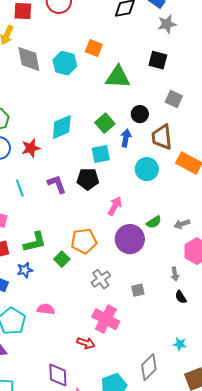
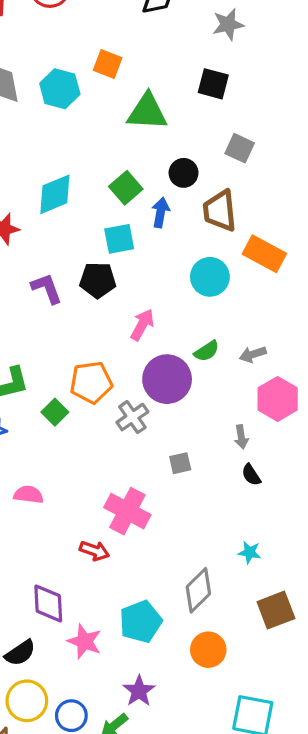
cyan circle: (147, 169) -> (210, 277), moved
gray cross: (101, 279) -> (132, 417), moved

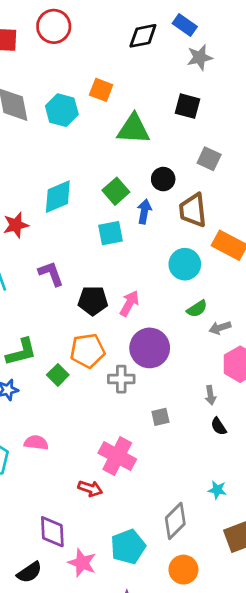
black pentagon: (98, 280) -> (93, 301), moved
green semicircle: (207, 351) -> (197, 309), moved
gray cross: (132, 417) -> (121, 379), turned 35

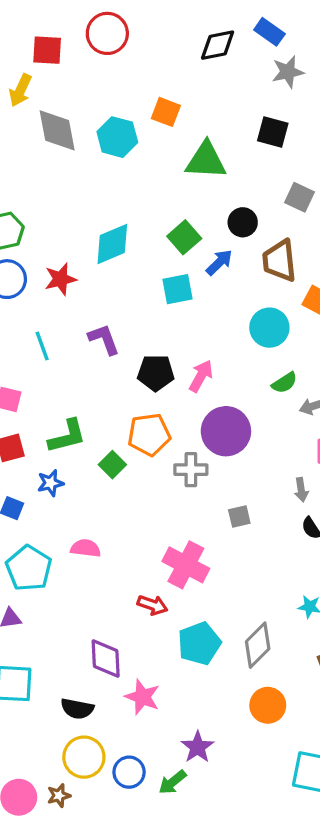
blue arrow: (144, 211) -> (219, 262), turned 35
cyan pentagon: (128, 547) -> (199, 643), moved
black semicircle: (29, 572) -> (77, 709), turned 45

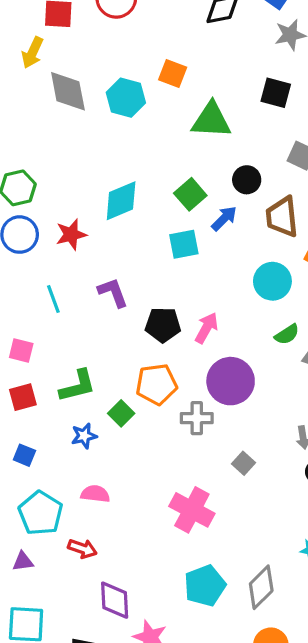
blue star: (50, 483) -> (84, 436), moved
gray square: (239, 516) -> (243, 463), turned -35
red arrow: (152, 605) -> (82, 549), moved

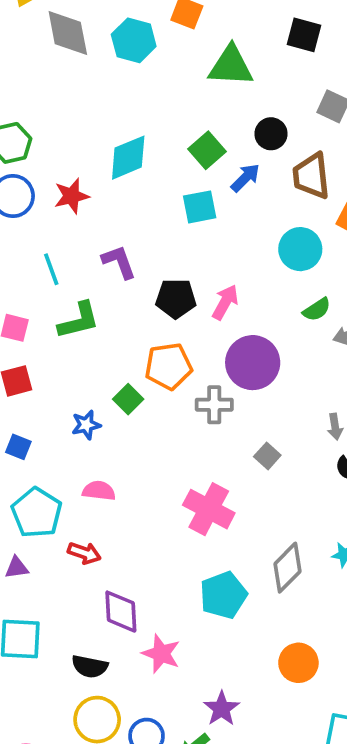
green L-shape: (78, 386) -> (79, 320), moved
gray diamond: (261, 587) -> (287, 568), moved

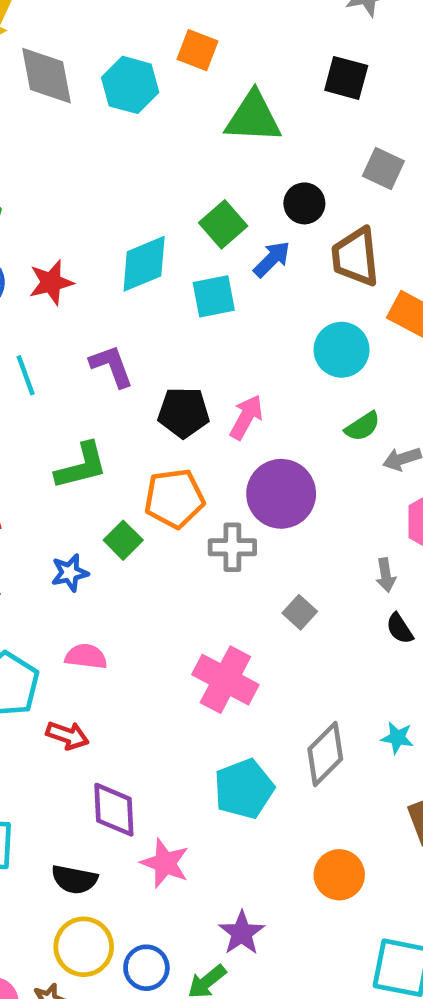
cyan diamond: (128, 158) -> (144, 264), moved
green L-shape: (79, 320) -> (81, 466), moved

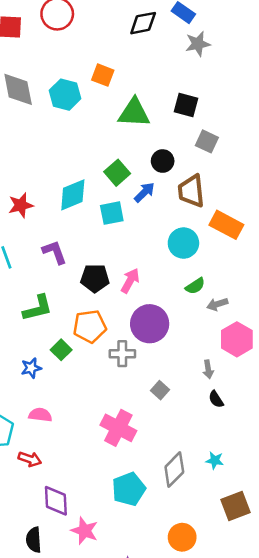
black square: (346, 78) -> (186, 105), moved
black semicircle: (74, 879) -> (34, 540), turned 75

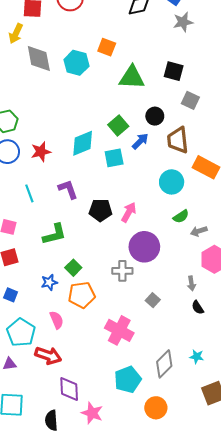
orange pentagon: (90, 326) -> (82, 295), moved
pink semicircle: (40, 415) -> (57, 320), turned 60
red arrow: (30, 459) -> (48, 356), size x1.4
orange circle: (182, 537) -> (156, 408), moved

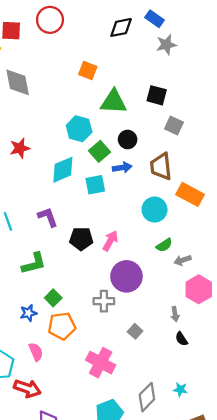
cyan hexagon: (76, 63) -> (79, 129), moved
black circle: (155, 116) -> (128, 139), moved
blue arrow: (140, 141) -> (122, 168), turned 36
red star: (41, 152) -> (20, 148), moved

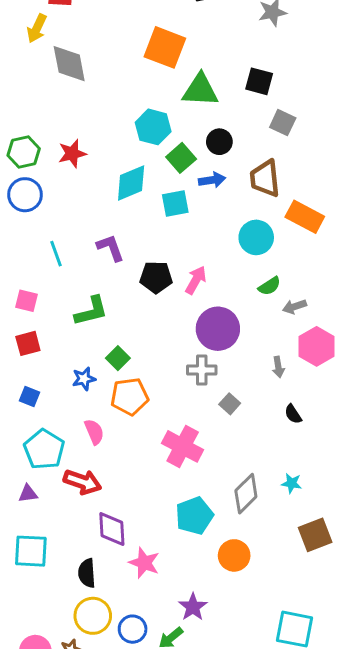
orange square: (88, 71) -> (165, 47), size x1.6
gray cross: (104, 301) -> (202, 370), moved
gray arrow: (175, 314) -> (278, 367), moved

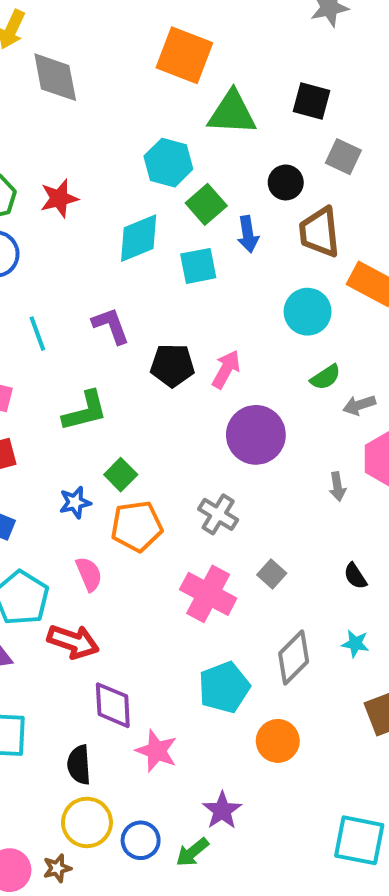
black circle: (219, 142) -> (286, 182), moved
blue arrow: (212, 180) -> (248, 234), turned 90
gray cross: (202, 370) -> (218, 514), moved, turned 32
gray square: (230, 404) -> (272, 574), moved
black semicircle: (293, 414) -> (355, 576), moved

